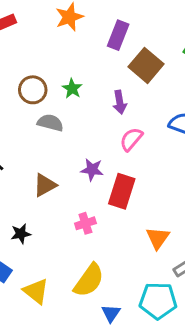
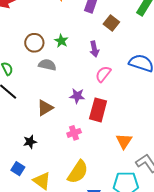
brown square: (146, 65) -> (111, 23), size x0.7

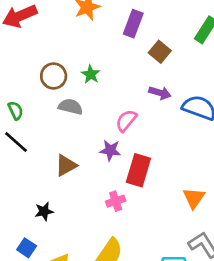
purple arrow: (94, 49) -> (160, 93), moved, turned -63
pink semicircle: (103, 74) -> (126, 121), moved
pink cross: (74, 133) -> (116, 201), moved
orange triangle: (124, 141) -> (194, 198), moved

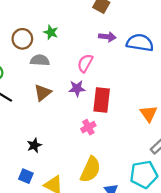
brown triangle: (66, 165) -> (43, 93), moved

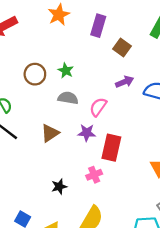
purple arrow: (107, 37) -> (125, 82), turned -35
gray semicircle: (40, 60) -> (68, 98), moved
black star: (34, 145) -> (59, 187), moved

